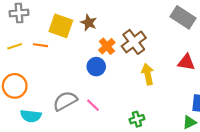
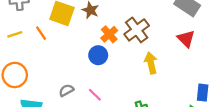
orange line: (40, 45) -> (41, 33), turned 48
red triangle: (186, 62) -> (186, 39), moved, turned 36
gray semicircle: (65, 101) -> (66, 90), size x0.6

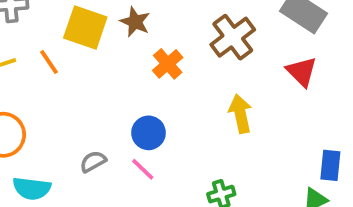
brown cross: (137, 30) -> (233, 37), moved
blue circle: (98, 55) -> (149, 133), moved

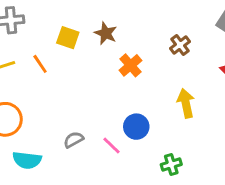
yellow square: (85, 28) -> (68, 38), size x0.7
brown cross: (233, 37) -> (180, 45), size x0.6
blue circle: (149, 133) -> (136, 127), moved

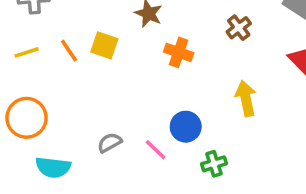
yellow square: (68, 38) -> (104, 45), moved
orange cross: (130, 65) -> (179, 52), turned -30
green cross: (171, 164) -> (214, 164), moved

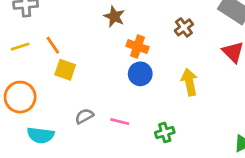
yellow square: (104, 45) -> (65, 70), moved
blue circle: (186, 127) -> (140, 74), moved
pink line: (156, 150) -> (120, 122), turned -30

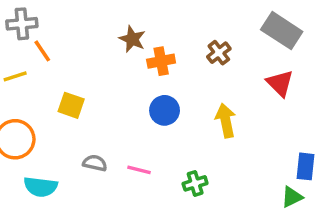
orange line: (53, 45) -> (42, 51), moved
orange cross: (138, 47) -> (161, 61), moved, turned -30
gray semicircle: (84, 116) -> (95, 163), turned 42

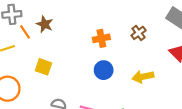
brown star: (132, 39) -> (45, 24), moved
yellow arrow: (226, 121) -> (143, 77), turned -90

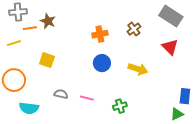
orange line: (25, 32) -> (30, 28), turned -64
yellow arrow: (143, 77) -> (138, 69), turned -150

